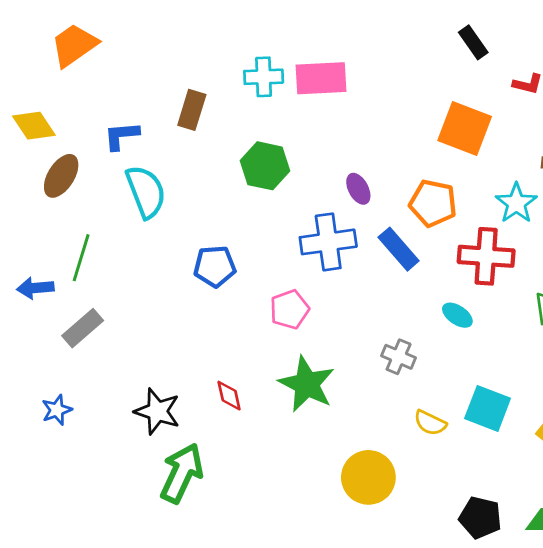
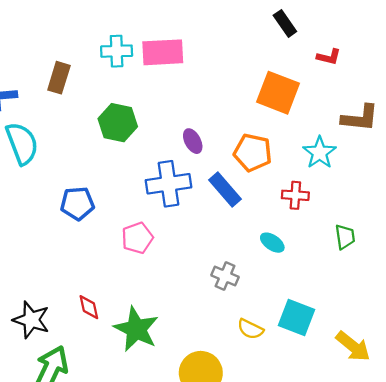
red cross: (486, 256) -> (295, 195), size x0.6
green star: (307, 384) -> (136, 329), moved

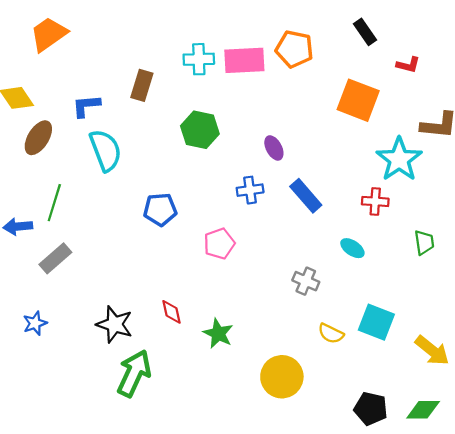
orange pentagon: (253, 153) -> (294, 49), moved
cyan star: (320, 153) -> (399, 159), size x1.4
blue cross: (168, 184) -> (250, 190), size x0.6
green star: (136, 329) -> (218, 333), size x0.7

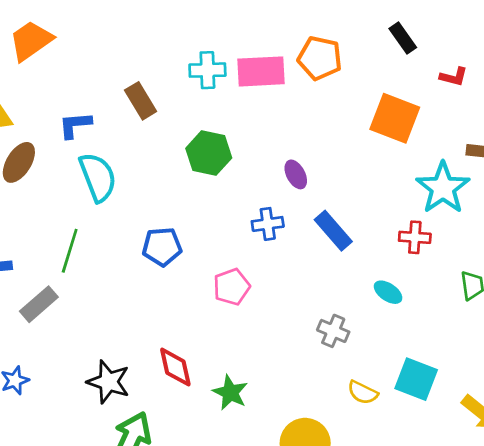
brown rectangle: (142, 85) -> (141, 101), turned -48
green line: (54, 203) -> (70, 251), moved
red diamond: (171, 312) -> (175, 367), size x1.4

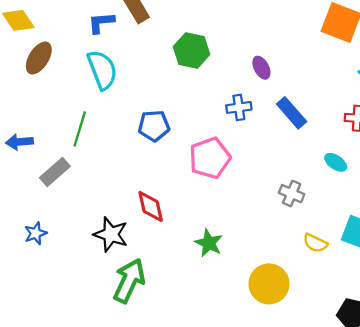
blue L-shape: (75, 125) -> (101, 23), moved
pink pentagon: (232, 287) -> (210, 158), size x1.4
red diamond: (175, 367) -> (151, 206), moved

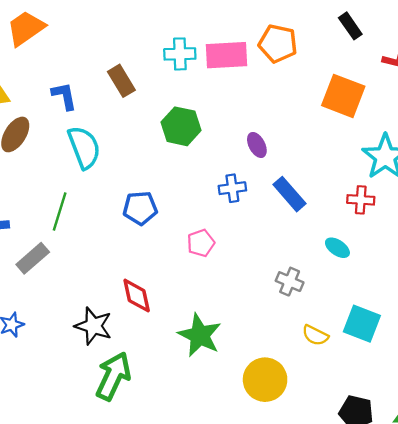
blue L-shape: (101, 23) -> (64, 96), moved, turned 84
pink pentagon: (210, 158) -> (201, 243), size x0.6
green star: (209, 243) -> (200, 335), size x1.4

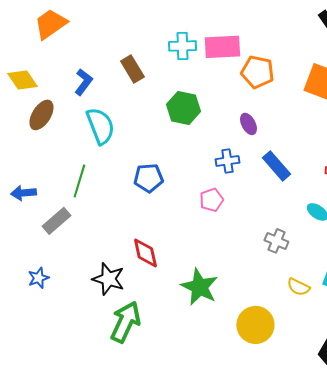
orange pentagon: (278, 43) -> (257, 72), moved
blue L-shape: (64, 96) -> (83, 82), turned 48
pink pentagon: (201, 243) -> (211, 200), moved

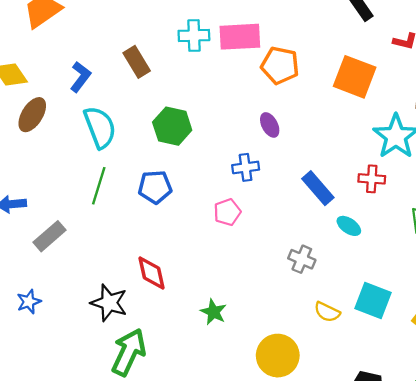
green hexagon: (183, 108) -> (172, 126), moved
blue rectangle: (276, 166) -> (318, 188), moved
green line: (79, 181) -> (99, 186), moved
green star: (199, 287) -> (213, 312), size x0.6

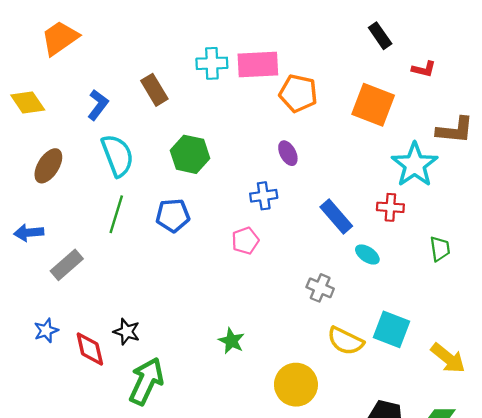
brown ellipse: (32, 115) -> (48, 166), moved
red diamond: (152, 273) -> (90, 349), moved
black star: (109, 303) -> (127, 332), size x0.7
yellow semicircle: (327, 312) -> (345, 341), size x1.4

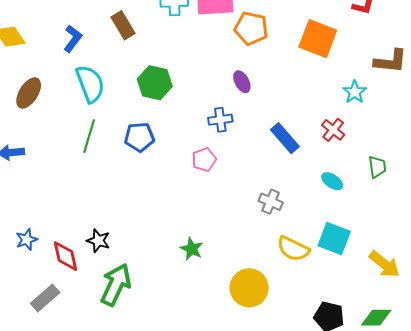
cyan star: (415, 165) -> (355, 92), size x0.6
red cross: (390, 207) -> (333, 130), turned 35
cyan ellipse: (367, 254) -> (332, 181), moved
gray rectangle: (67, 265) -> (45, 298), moved

